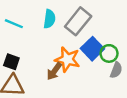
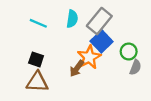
blue square: (92, 49) -> (102, 41), moved
orange star: (67, 59) -> (89, 57), turned 30

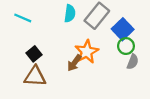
cyan line: (38, 23) -> (23, 18), moved
blue square: (102, 41) -> (123, 29), moved
black square: (36, 59) -> (34, 54), turned 32

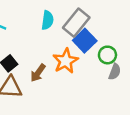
blue square: (123, 29) -> (85, 41), moved
brown arrow: (74, 63) -> (38, 73), moved

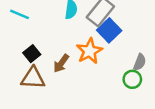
green circle: (107, 55) -> (132, 79), moved

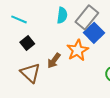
black square: (32, 54) -> (27, 43), moved
brown triangle: (33, 78) -> (30, 73), turned 40

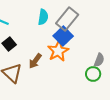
blue square: (94, 33) -> (63, 36), moved

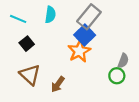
cyan semicircle: (43, 17) -> (50, 15), moved
brown arrow: (35, 61) -> (58, 84), moved

